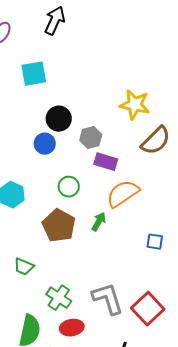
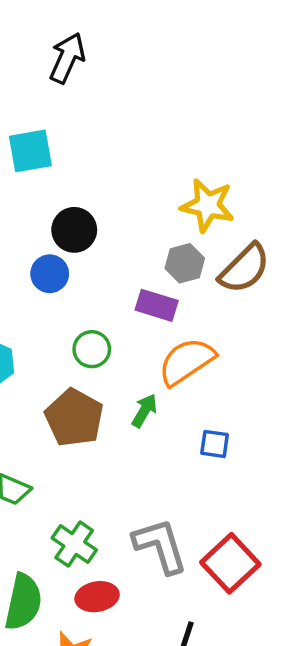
gray hexagon: (91, 138) -> (185, 263), moved
blue square: (155, 242) -> (215, 444), moved

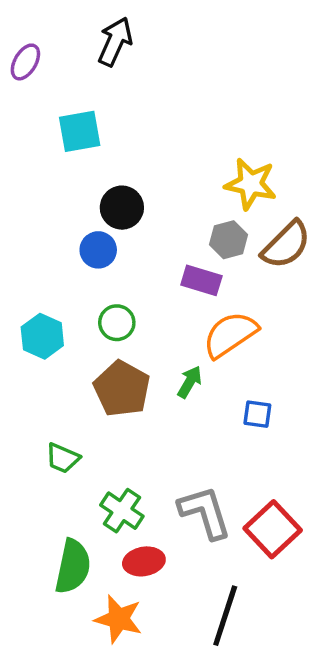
green circle: (92, 349) -> (117, 323), moved

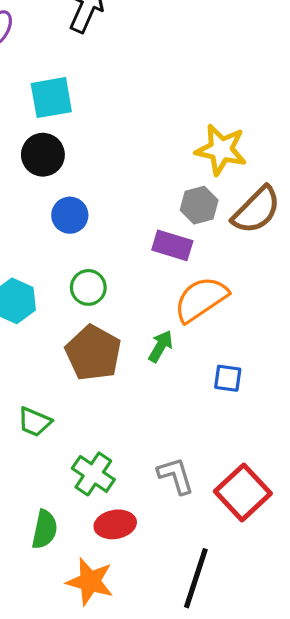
black circle: (122, 208) -> (43, 155), moved
gray L-shape: (205, 512) -> (176, 476), size x0.7
green semicircle: (73, 567) -> (45, 529), size x0.7

